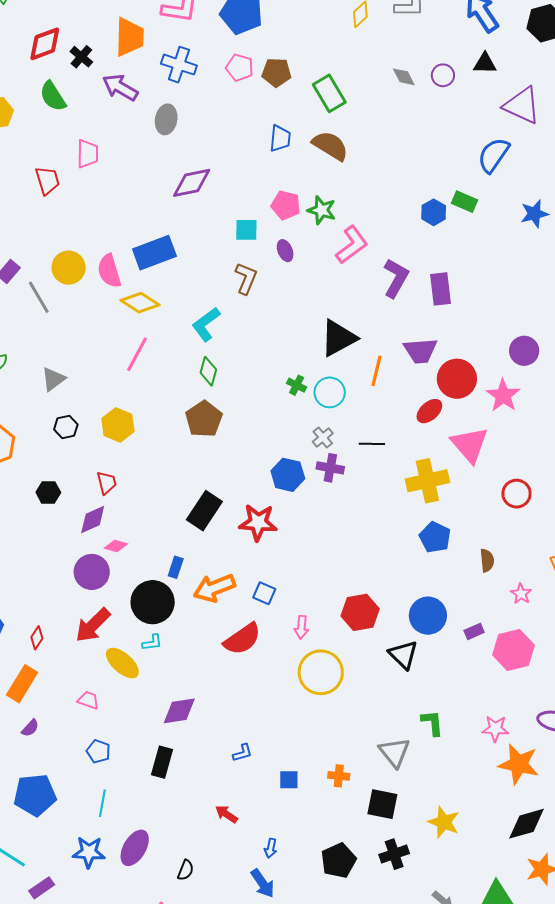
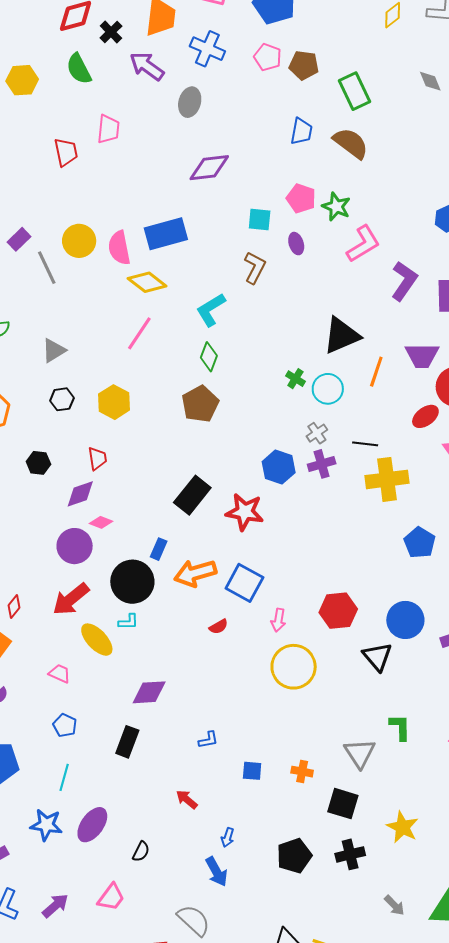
purple cross: (330, 468) -> (322, 464), turned -32
yellow cross: (427, 481) -> (387, 479), moved
blue square: (264, 593) -> (244, 583), size x1.6
red semicircle: (242, 639) -> (219, 627), size x0.5

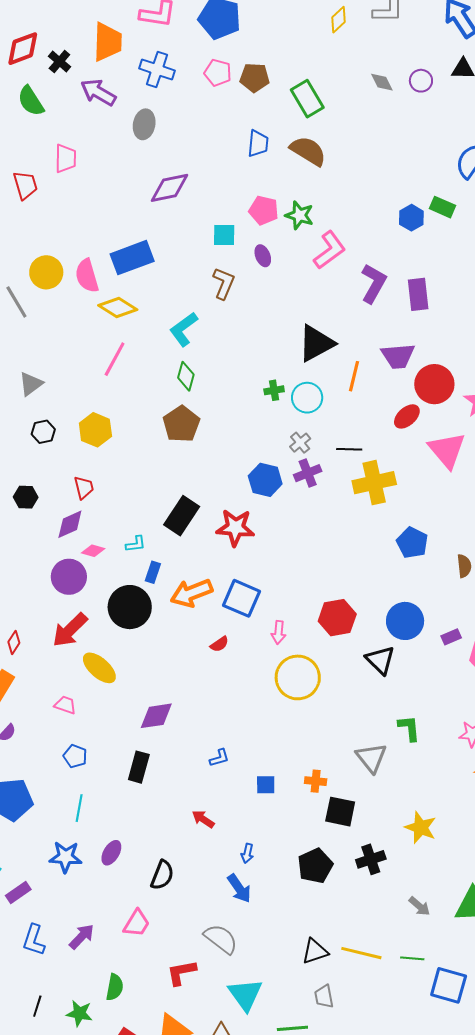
green cross: (295, 379) -> (274, 390), turned -36
cyan L-shape: (128, 622) -> (136, 544), moved
black square: (343, 804) -> (340, 812), moved
purple ellipse: (92, 825) -> (111, 853), size x0.7
black semicircle: (141, 852) -> (162, 875), size x1.4

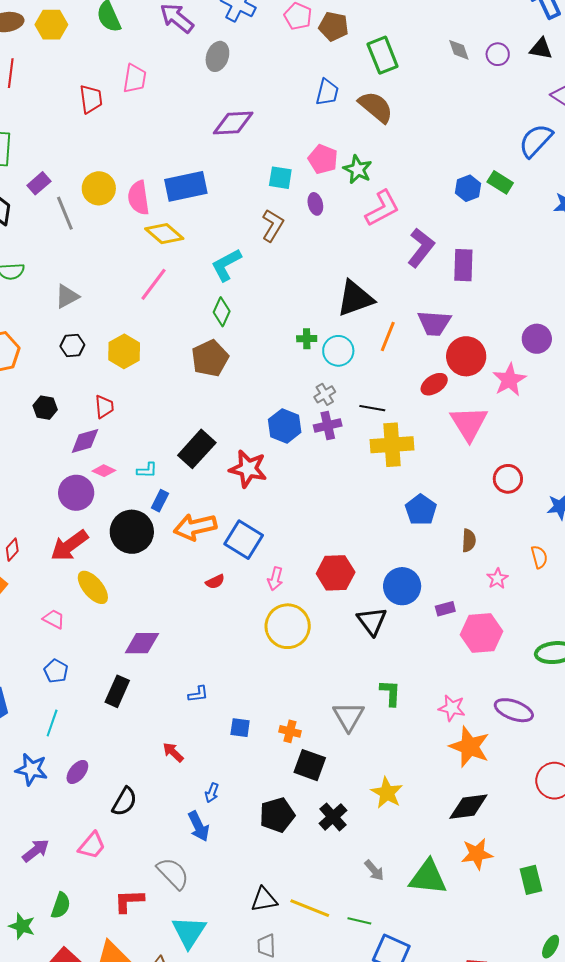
black cross: (371, 859) -> (333, 817), turned -32

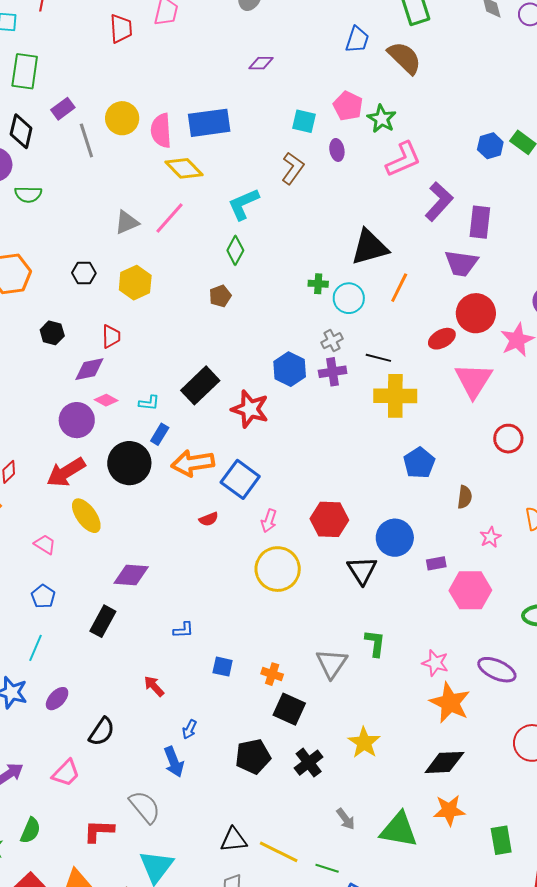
purple diamond: (233, 123) -> (261, 63), size x0.6
gray triangle: (67, 296) -> (127, 222), moved
purple trapezoid: (434, 323) -> (461, 263), moved
brown pentagon: (210, 358) -> (220, 296), size x0.6

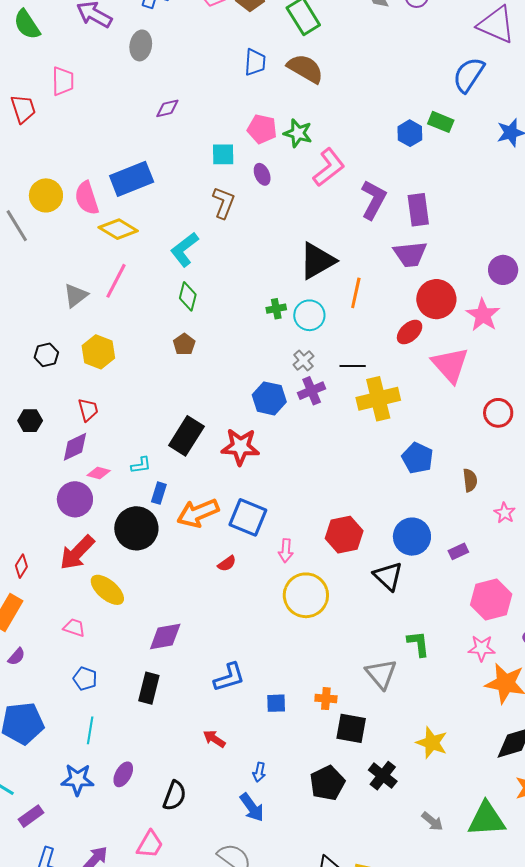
pink hexagon: (470, 590) -> (491, 599), moved
blue L-shape: (183, 630) -> (229, 677), size x1.6

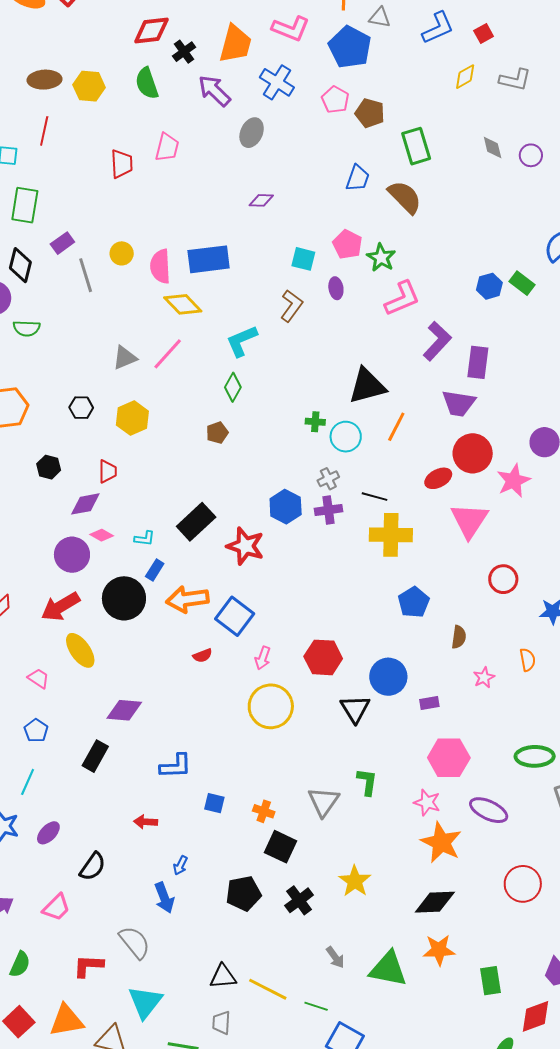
yellow circle: (46, 195) -> (122, 253), size x0.7
red arrow: (214, 739) -> (146, 822), turned -45

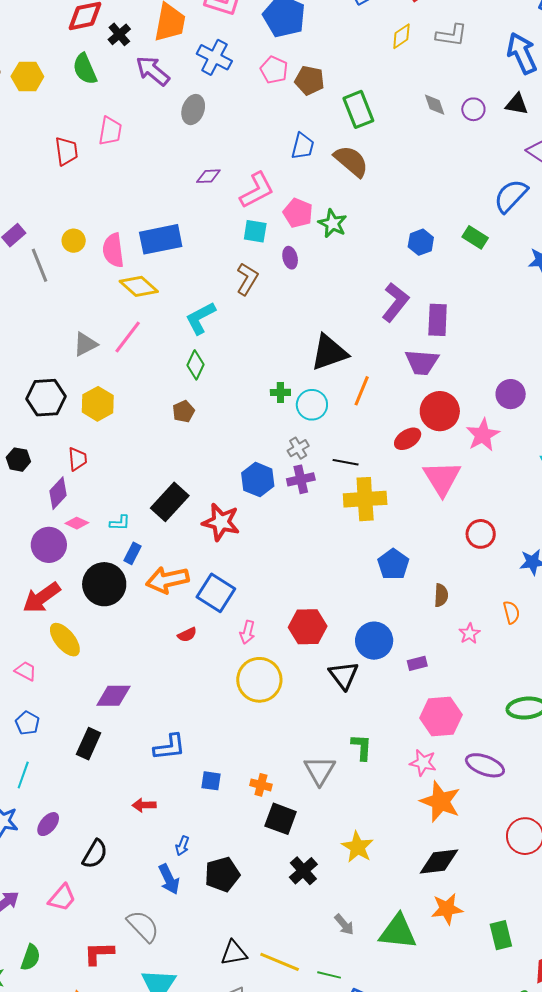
blue hexagon: (489, 286) -> (421, 242), moved
pink L-shape: (402, 298) -> (257, 190), moved
black hexagon: (81, 408) -> (46, 398), size x1.6
purple diamond: (85, 504) -> (58, 493), turned -32
black pentagon: (243, 893) -> (222, 874), moved

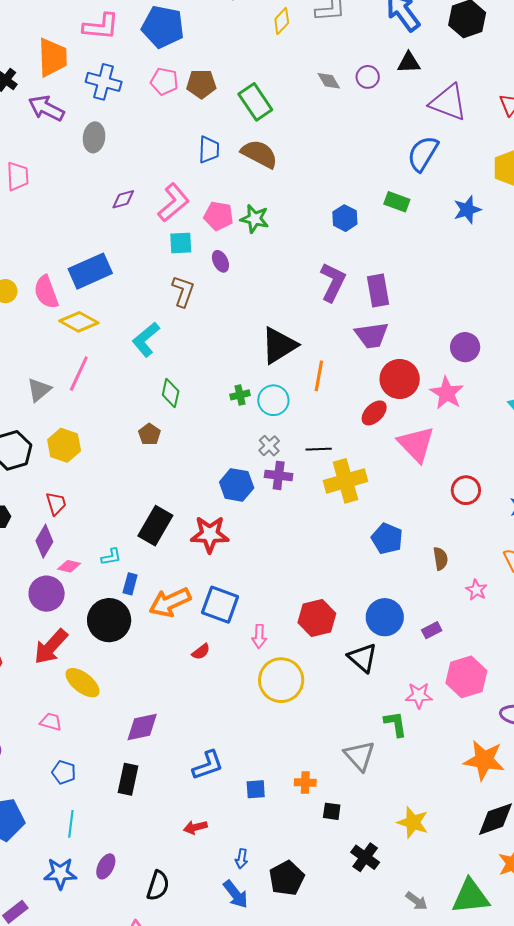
green diamond: (195, 365) -> (171, 393), moved
purple cross: (301, 479) -> (279, 475), turned 32
pink star: (423, 763) -> (419, 695), moved
black square: (281, 819) -> (332, 811), size x0.6

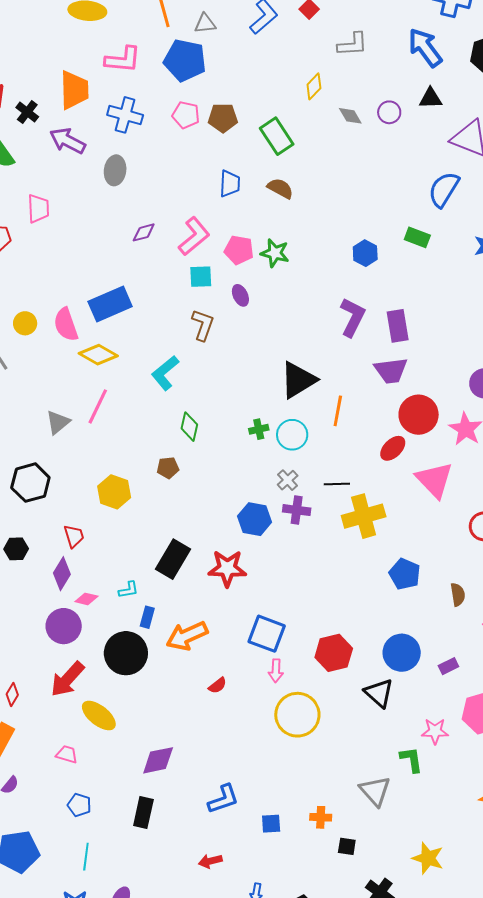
yellow diamond: (282, 21) -> (314, 86), moved
brown semicircle: (259, 154) -> (280, 188), size x0.7
brown pentagon: (149, 434) -> (168, 468), turned 30
yellow hexagon: (64, 445) -> (114, 492), moved
blue square: (220, 605) -> (267, 634), moved

